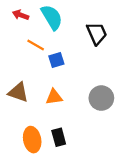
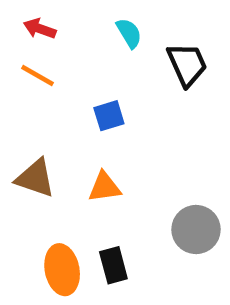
cyan semicircle: (52, 17) -> (129, 33), moved, size x0.6
orange line: (36, 45) -> (38, 75), moved
gray circle: (101, 98) -> (196, 230), moved

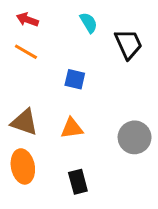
blue square: (109, 116) -> (75, 79), turned 30
gray circle: (196, 230) -> (135, 137), moved
orange ellipse: (62, 270) -> (23, 166), moved

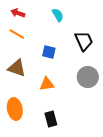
black trapezoid: (128, 44) -> (84, 41), moved
brown triangle: (24, 122) -> (17, 68), moved
gray circle: (135, 137) -> (88, 77), moved

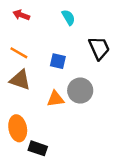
orange line: (17, 34) -> (19, 53), moved
gray circle: (88, 77) -> (80, 91), moved
black rectangle: (51, 119) -> (38, 148), moved, turned -56

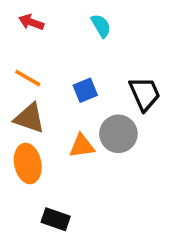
black trapezoid: (99, 48) -> (145, 94), moved
blue square: (58, 61) -> (85, 90), turned -35
orange ellipse: (18, 128) -> (28, 163), moved

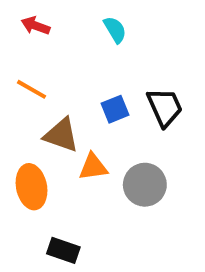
blue square: (85, 90) -> (115, 109), moved
brown triangle: (29, 118) -> (61, 135), moved
gray circle: (118, 134) -> (145, 185), moved

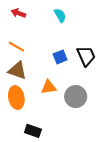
brown triangle: (61, 135) -> (17, 70), moved

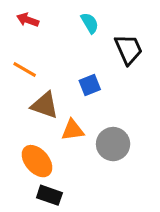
black trapezoid: (86, 56) -> (129, 49), moved
brown triangle: (17, 70) -> (45, 105), moved
orange ellipse: (16, 98) -> (37, 161), moved, turned -30

